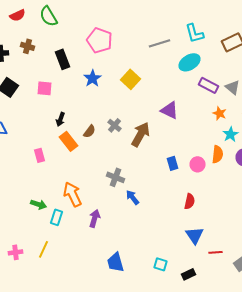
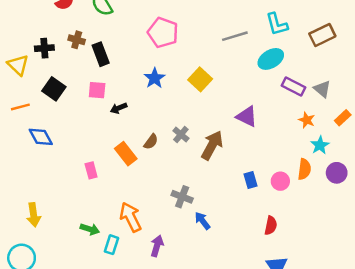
black rectangle: (62, 59) -> (101, 54), moved
black arrow: (60, 119) -> (119, 108), moved, turned 48

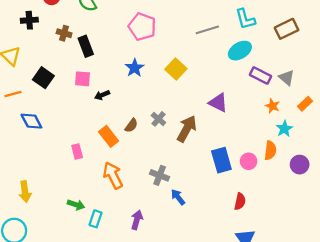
black cross: (44, 48) -> (29, 20), moved
purple circle: (337, 173) -> (300, 165), moved
blue rectangle: (250, 180) -> (221, 160), size x1.6
orange arrow: (131, 217) -> (113, 175), moved

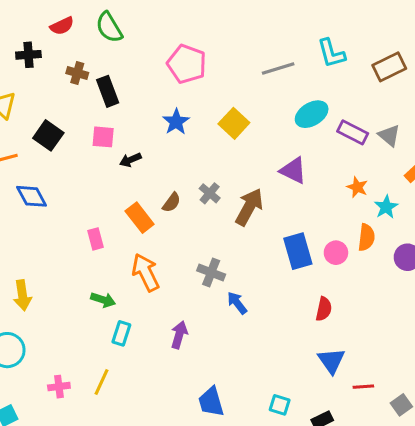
cyan ellipse: (240, 51) -> (312, 114), moved
orange star: (272, 106) -> (357, 187), moved
green arrow: (76, 205) -> (103, 300), moved

